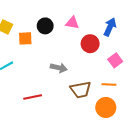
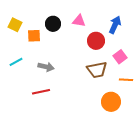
gray arrow: (59, 68) -> (46, 67), moved
orange line: (109, 84) -> (126, 80), moved
brown trapezoid: (81, 90) -> (97, 70), moved

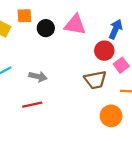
pink triangle: (79, 21) -> (75, 25), size x1.5
orange square: (34, 36) -> (24, 16), moved
red circle: (96, 41) -> (104, 51), moved

